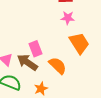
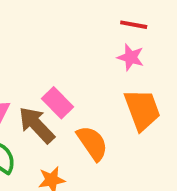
pink rectangle: (36, 49) -> (57, 103), turned -35

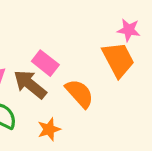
pink star: (131, 57) -> (129, 30), moved

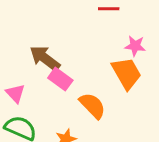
brown arrow: (30, 84) -> (45, 58), moved

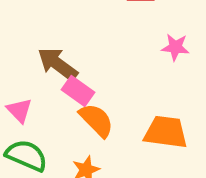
orange trapezoid: (127, 73) -> (166, 132), moved, turned -52
orange semicircle: (92, 106) -> (96, 120), moved

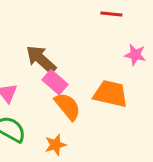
orange trapezoid: (166, 132) -> (111, 94), moved

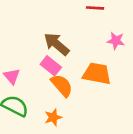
brown arrow: (41, 59) -> (57, 44), moved

